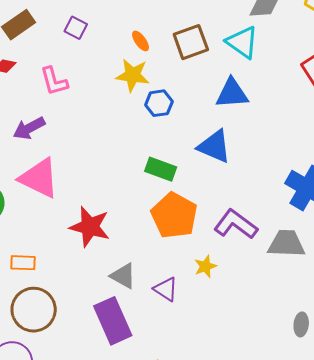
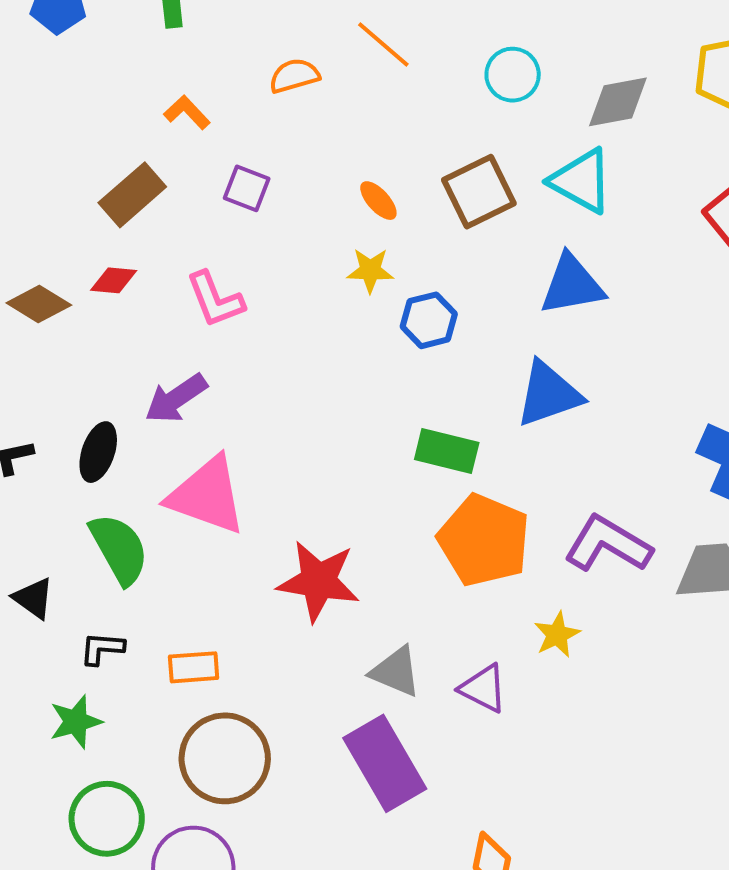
yellow star: (133, 75) -> (370, 270), size x0.7
blue triangle: (214, 146) -> (549, 394), turned -36

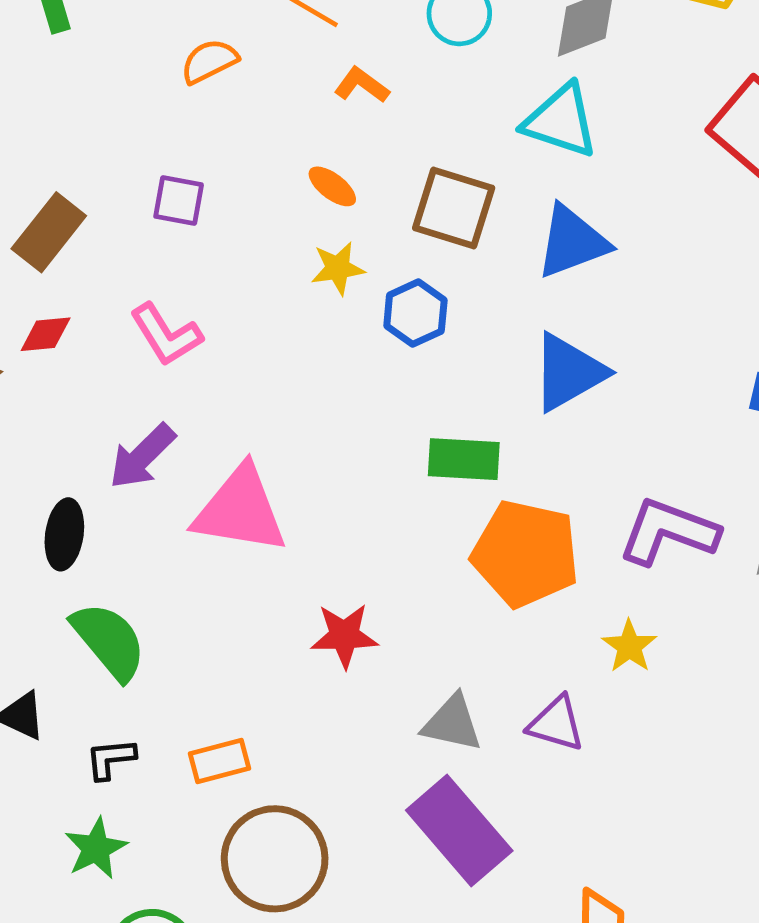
orange L-shape: (187, 112) -> (362, 85), moved
brown square: (479, 192) -> (454, 208), moved, turned -36
pink triangle: (207, 496) -> (240, 510), moved
red star: (318, 581) -> (344, 636), size x0.7

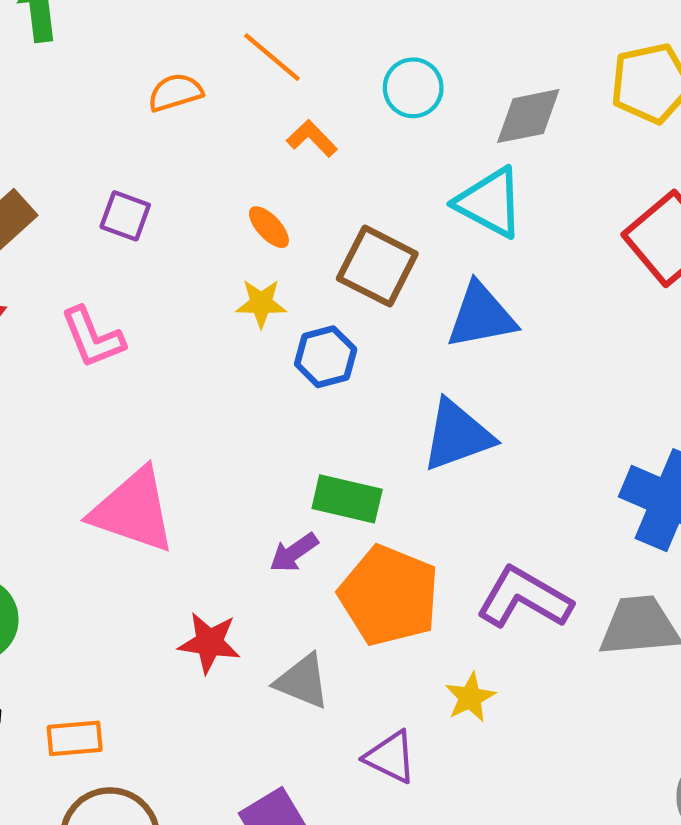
purple arrow: (142, 456) -> (294, 552), moved, size x0.7
gray triangle: (452, 723) -> (302, 681), moved

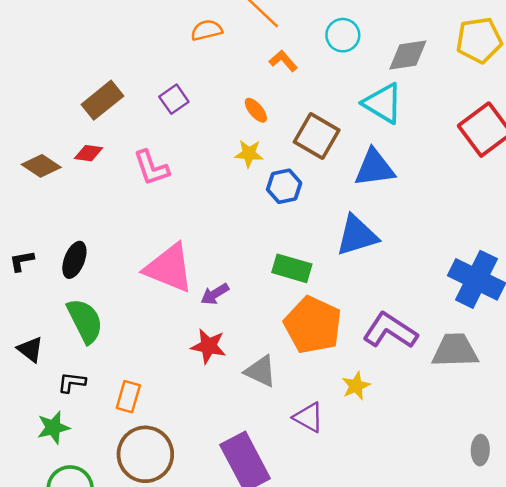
purple square: (125, 216) -> (174, 99), turned 32
purple arrow: (294, 552) -> (215, 294), moved
orange rectangle: (75, 738) -> (128, 397), turned -72

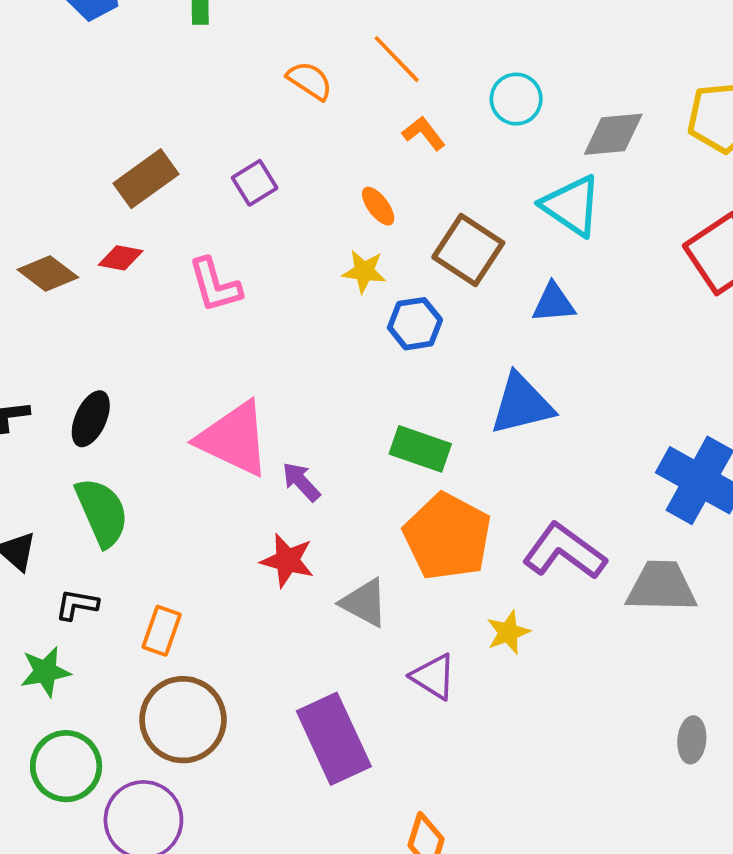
orange semicircle: (207, 30) -> (310, 81), turned 44
blue triangle: (374, 168) -> (554, 303), size x0.7
purple arrow: (215, 294) -> (301, 482), turned 76

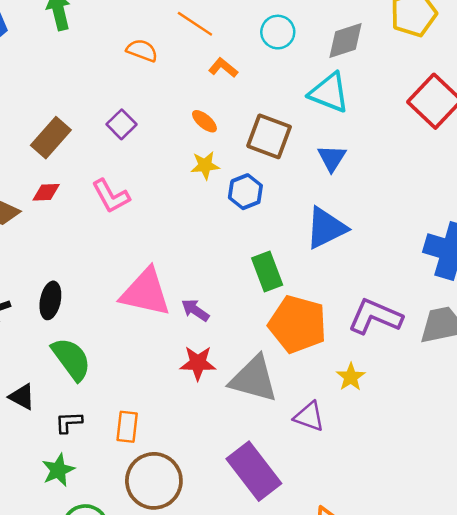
blue triangle: (554, 303) -> (332, 158), turned -40
green rectangle: (420, 449) -> (267, 272), turned 63
gray triangle: (364, 603) -> (254, 379), size x1.5

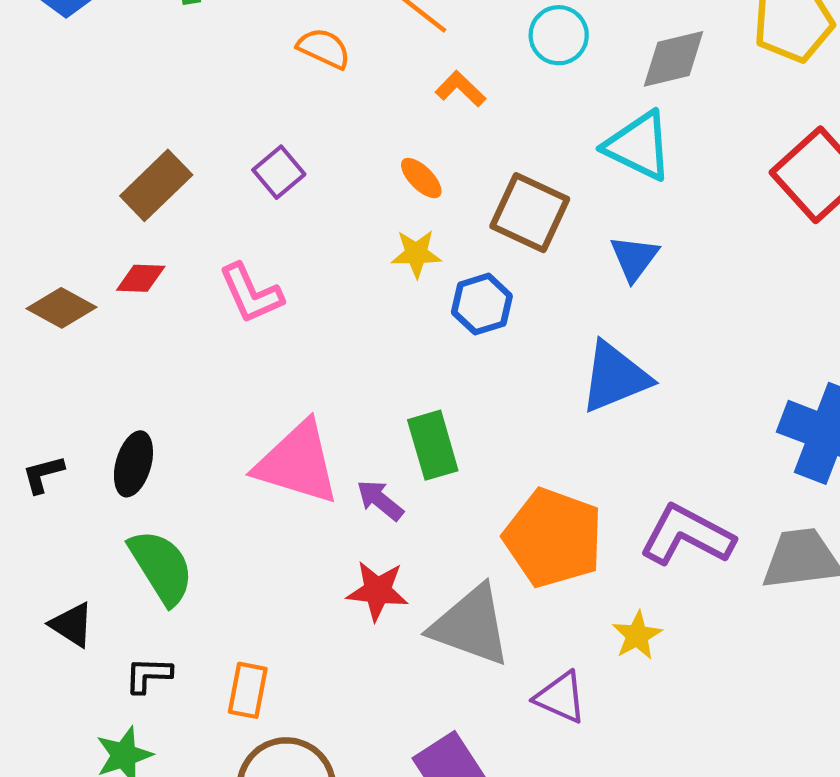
green rectangle: (267, 272) -> (433, 445), moved

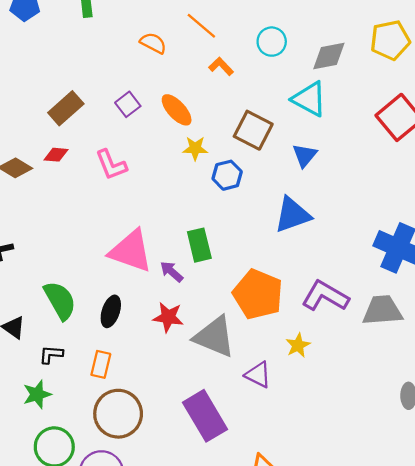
orange ellipse: (421, 178) -> (177, 110), moved, size x1.5
black ellipse: (133, 464) -> (111, 311), moved

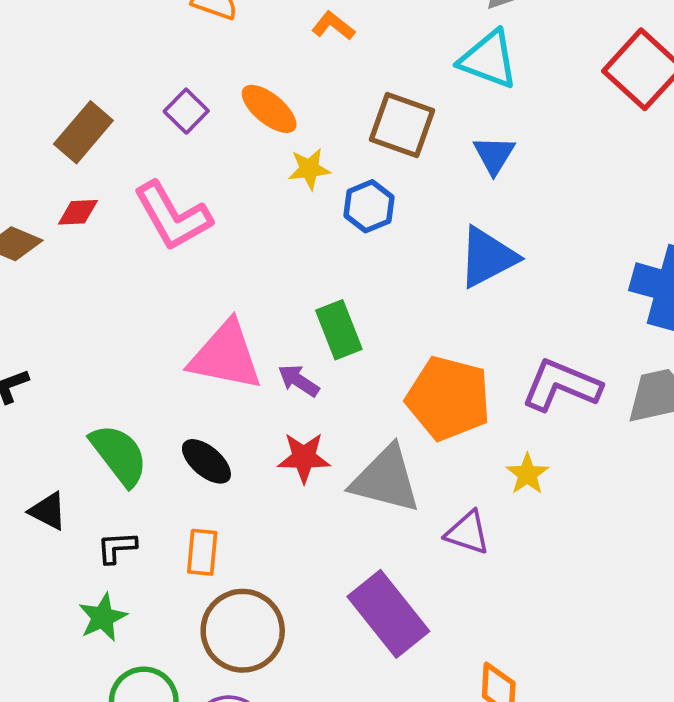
pink L-shape: (111, 165) -> (173, 216), size x1.4
black ellipse: (111, 311) -> (206, 461), turned -60

